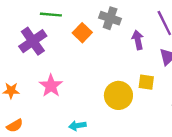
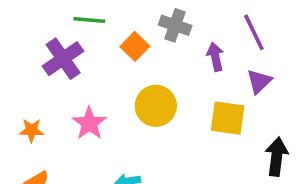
yellow square: (146, 82) -> (228, 118), size x1.5
yellow circle: (118, 95) -> (156, 106), moved

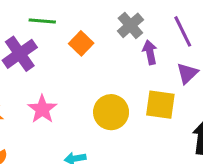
gray cross: (175, 25) -> (130, 25), moved, turned 30
yellow circle: (156, 106) -> (111, 112), moved

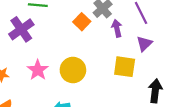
orange square: (81, 43) -> (82, 22), moved
yellow circle: (111, 112) -> (73, 70), moved

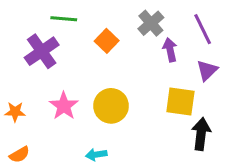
orange square: (82, 22) -> (107, 41), moved
black arrow: (155, 91) -> (201, 134), moved

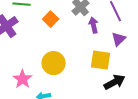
pink star: (64, 106) -> (23, 79), moved
black arrow: (201, 134) -> (115, 82), turned 55

